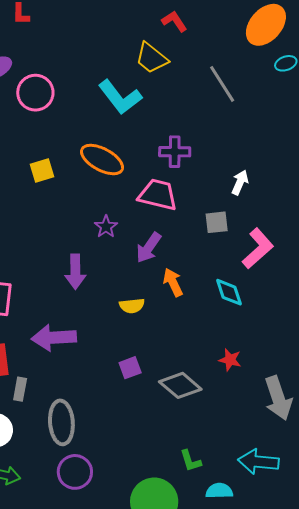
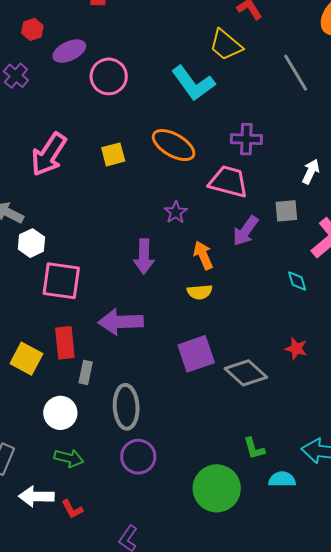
purple arrow: (149, 248) -> (246, 231), moved
orange arrow: (173, 282) -> (203, 255), moved
cyan diamond: (229, 292) -> (297, 281), size x0.7
purple square: (130, 368) -> (196, 354), size x1.6

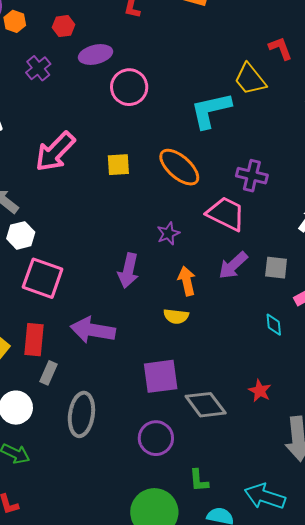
cyan L-shape: (193, 83) -> (211, 110), turned 102
gray square: (286, 211) -> (276, 268), moved
purple circle: (138, 457) -> (156, 438), moved

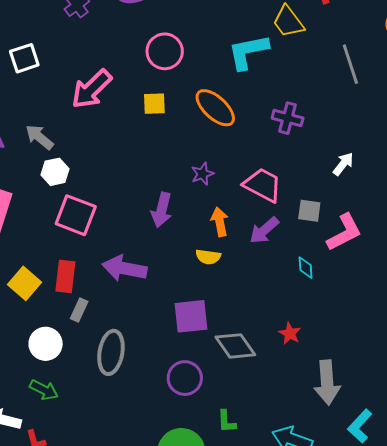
pink circle: (129, 87) -> (165, 51), moved
pink trapezoid: (226, 214) -> (263, 185), moved
purple arrow: (233, 265) -> (264, 230), moved

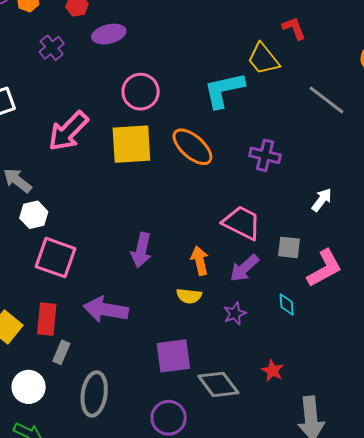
gray line: (350, 64) -> (326, 100), turned -33
yellow square: (154, 104) -> (131, 144), size x1.8
purple star: (203, 174) -> (235, 314), moved

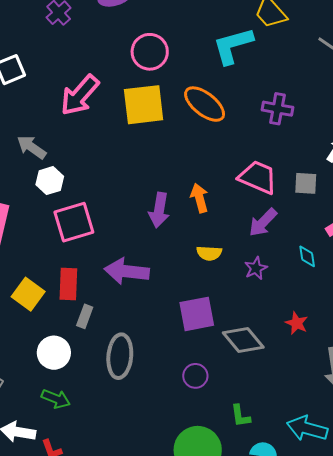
gray square: (289, 247) -> (306, 183), moved
pink square: (56, 258) -> (74, 222), turned -33
orange arrow: (200, 261) -> (199, 198), moved
purple circle: (169, 418) -> (195, 376), size x0.7

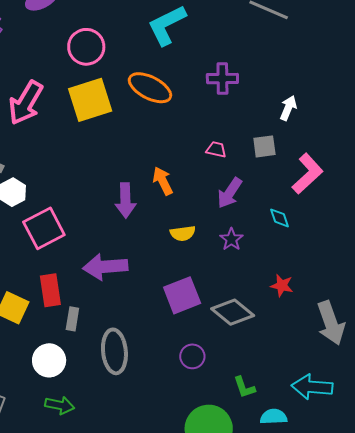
pink trapezoid: (258, 177) -> (216, 150), size x0.5

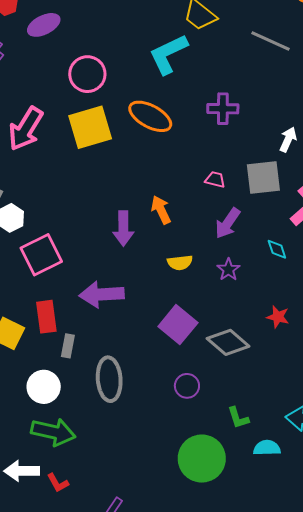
gray square: (264, 146) -> (263, 177), size x1.5
purple square: (182, 295) -> (178, 325), turned -30
green arrow: (60, 405) -> (53, 432), size x1.5

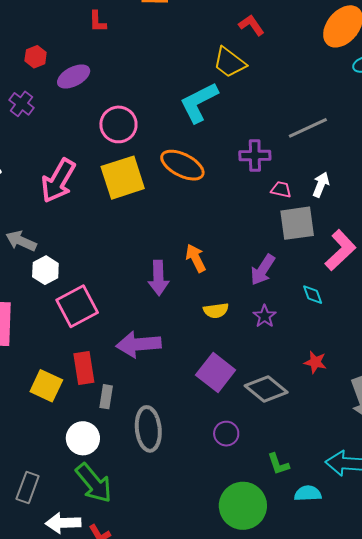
gray line: (270, 41) -> (308, 128), moved, turned -48
pink trapezoid: (215, 180) -> (281, 189), moved
green arrow: (53, 432) -> (94, 483), turned 39

